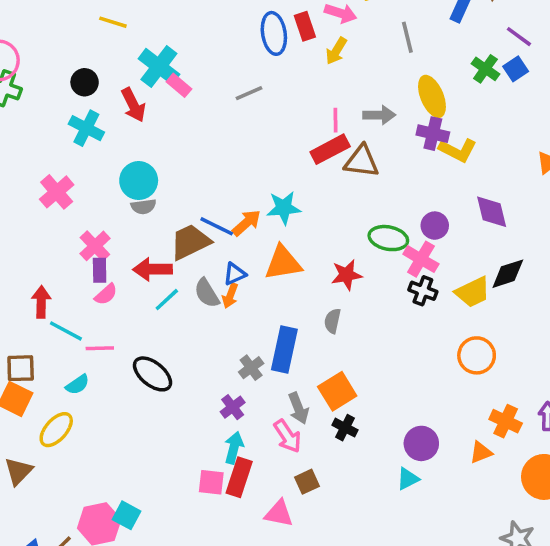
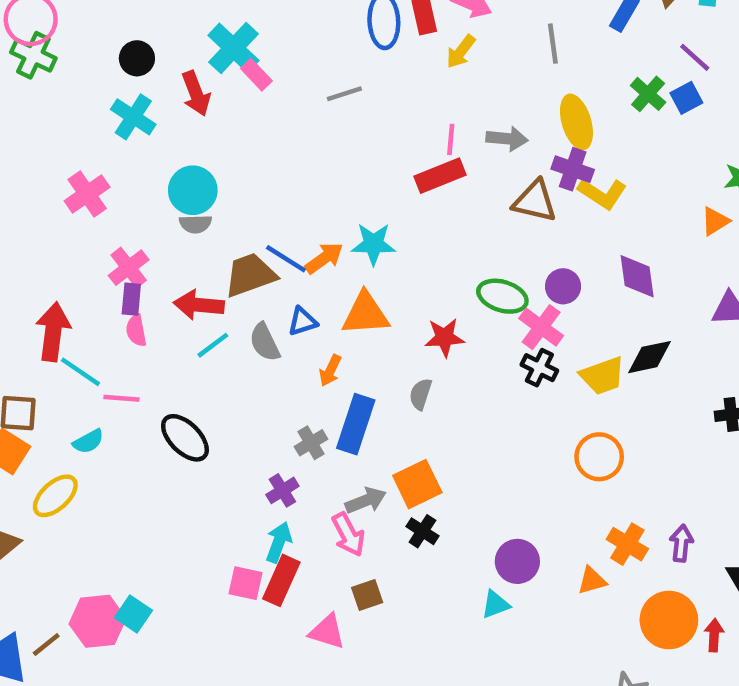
brown triangle: (362, 161) -> (535, 201), moved
pink semicircle: (106, 294) -> (136, 331), turned 115
orange arrow: (230, 296) -> (330, 371), moved
red arrow: (41, 302) -> (53, 332), size x1.4
gray arrow: (298, 408) -> (366, 501), turned -96

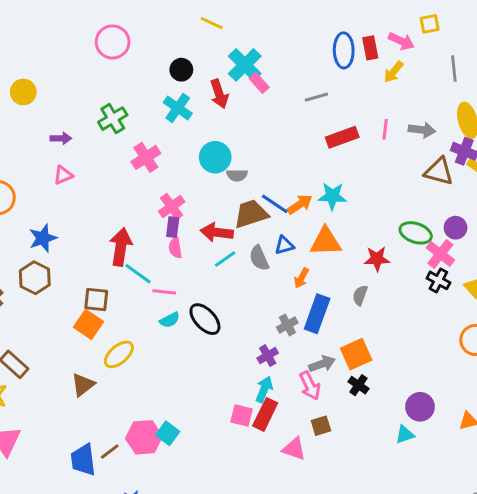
green cross: (33, 55) -> (113, 119), moved, turned 32
red rectangle: (440, 176) -> (342, 137), moved
gray semicircle: (195, 224) -> (237, 175), moved
cyan semicircle: (88, 441) -> (170, 320), moved

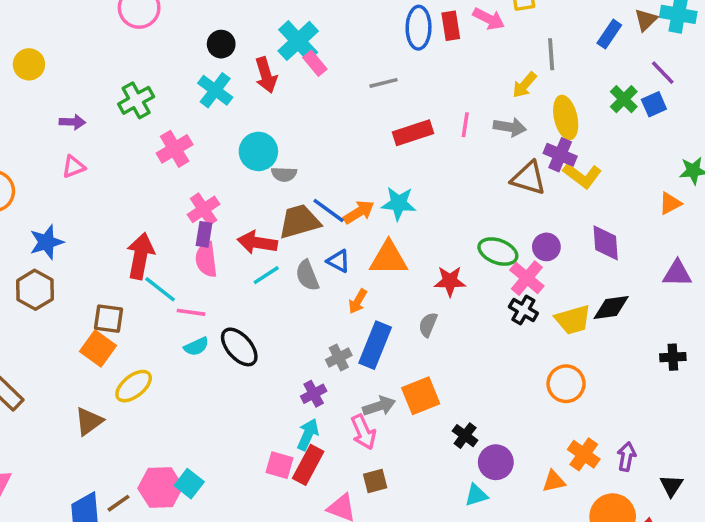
yellow arrow: (393, 72) -> (525, 85), moved
blue triangle: (284, 245) -> (338, 261), turned 42
pink semicircle: (175, 248) -> (206, 259), size x1.4
black cross: (358, 385) -> (465, 436), moved

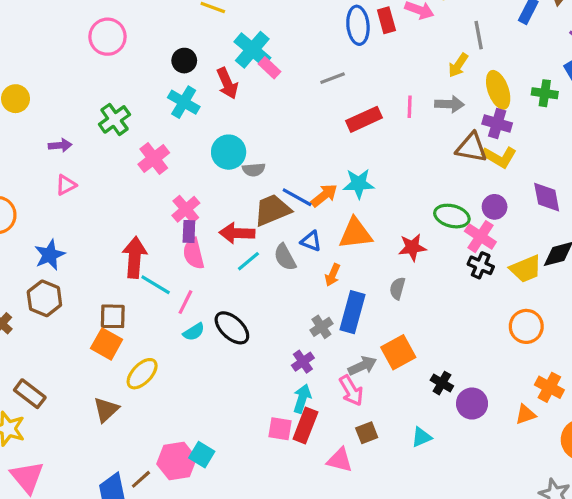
green cross: (624, 99) -> (545, 93), moved, turned -30
yellow L-shape: (582, 176) -> (499, 157), moved
pink line: (191, 312) -> (185, 302), turned -65
cyan triangle: (476, 495) -> (421, 437), moved

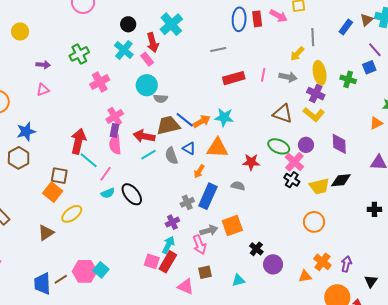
pink rectangle: (270, 68) -> (147, 59), moved
brown triangle: (471, 148) -> (283, 114), moved
gray semicircle: (397, 288) -> (238, 186), turned 80

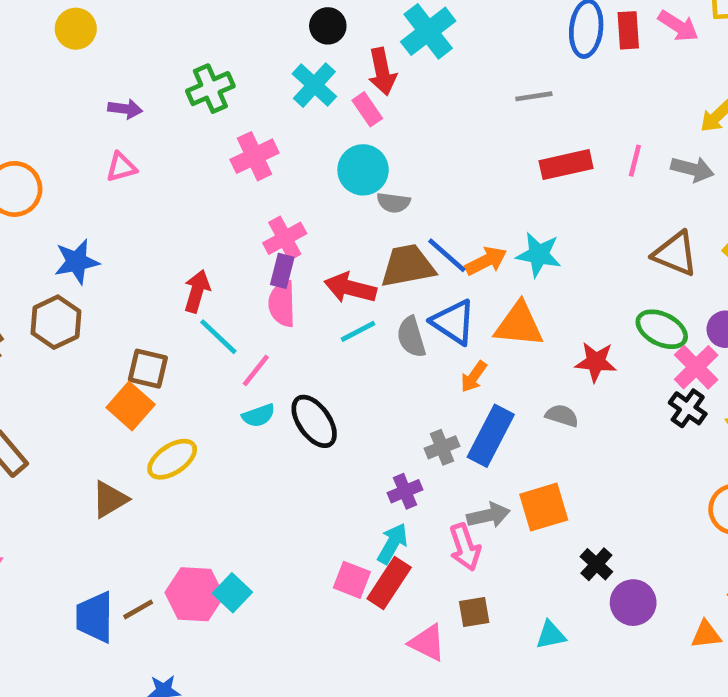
red arrow: (78, 141) -> (197, 291), size x0.7
blue triangle: (189, 148) -> (453, 322), size x1.5

